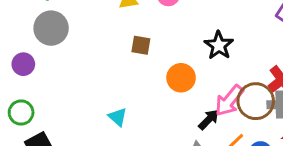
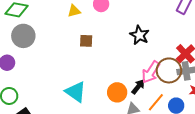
orange circle: (181, 78) -> (117, 92), moved
cyan triangle: (118, 117) -> (76, 92), size x1.6

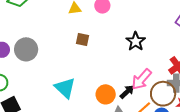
gray circle: (23, 36) -> (26, 49), moved
brown circle: (169, 70) -> (163, 94), moved

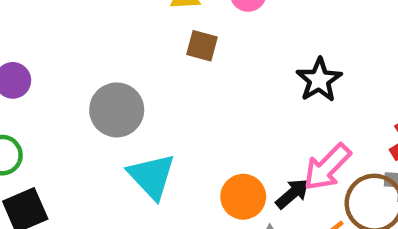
brown square: (82, 40) -> (202, 46), moved
gray circle: (26, 49) -> (117, 110), moved

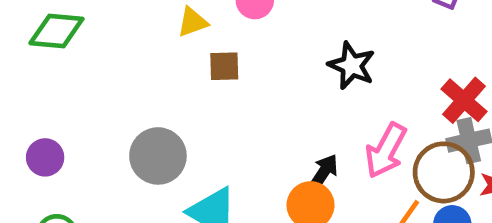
black arrow: (292, 194) -> (323, 172), moved

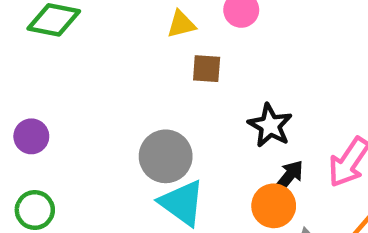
black star: (352, 66) -> (270, 125), moved
gray circle: (158, 156) -> (166, 156), moved

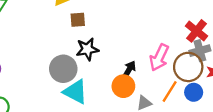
black star: (270, 125) -> (87, 49), moved, turned -30

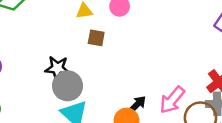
black star: (87, 49) -> (57, 68), moved

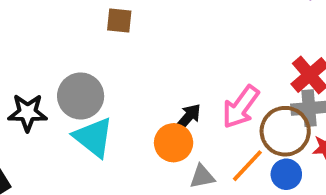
black star: (57, 68) -> (27, 113), moved

